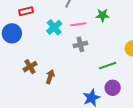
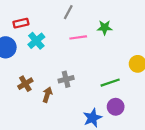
cyan cross: (54, 27) -> (36, 41), moved
gray cross: (80, 44) -> (66, 79), moved

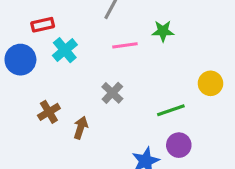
gray cross: (66, 79) -> (112, 93), moved, turned -32

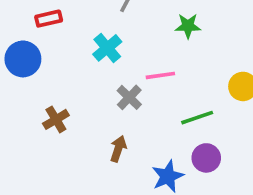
pink line: (125, 45) -> (160, 75), moved
cyan cross: (65, 50) -> (107, 48), moved
brown arrow: (81, 128) -> (118, 149), moved

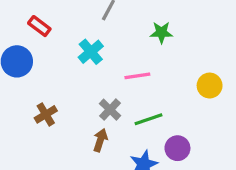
red rectangle: (49, 19) -> (39, 26), turned 50
gray cross: (129, 97) -> (110, 110), moved
green line: (197, 118) -> (149, 119), moved

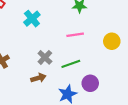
pink line: (137, 76) -> (75, 35), moved
brown arrow: (100, 140) -> (38, 78), turned 56

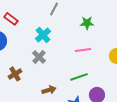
gray cross: (45, 57) -> (39, 57), moved

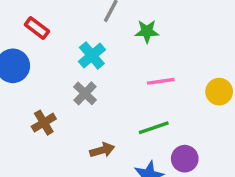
green star: (87, 23) -> (147, 31), moved

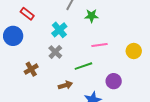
green line: (154, 128) -> (83, 66), moved
purple circle: (185, 159) -> (114, 81), moved

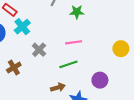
cyan cross: (59, 30) -> (22, 27), moved
pink line: (100, 45) -> (74, 42), moved
brown arrow: (65, 85) -> (58, 87), moved

